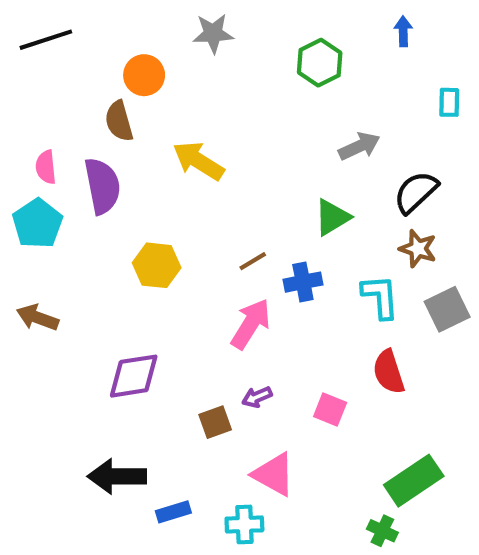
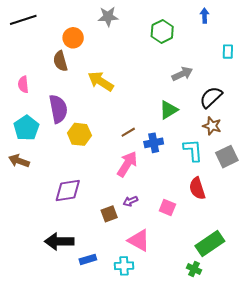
purple semicircle: (102, 186) -> (58, 109), moved
cyan pentagon: (38, 224) -> (26, 128), moved

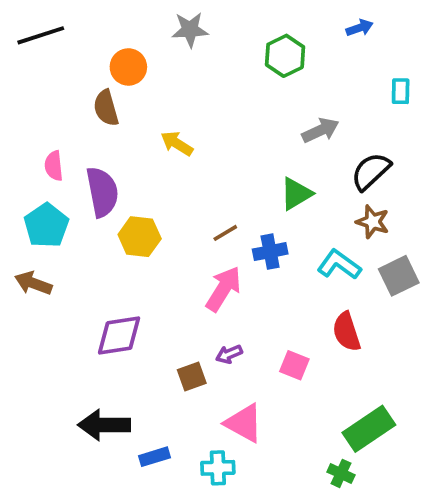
blue arrow: (205, 16) -> (360, 28), turned 72
yellow arrow: (101, 81) -> (177, 143), size x0.7
pink semicircle: (23, 84) -> (54, 166), moved
cyan L-shape: (193, 150) -> (339, 265), turned -50

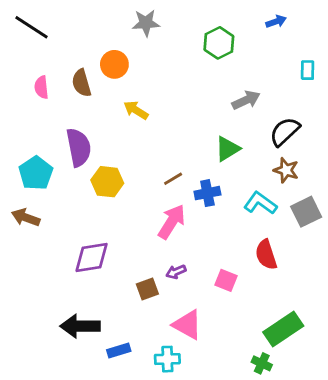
black line: (41, 35) -> (31, 27), turned 51
orange circle: (128, 67) -> (114, 64), moved
pink semicircle: (54, 166) -> (41, 87), moved

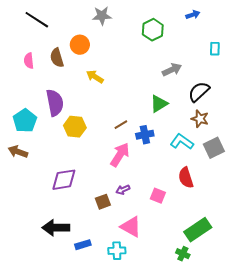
black line: (31, 27) -> (37, 20), moved

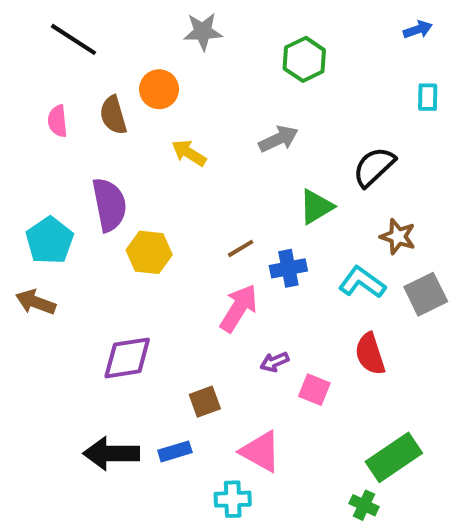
blue arrow: (193, 15) -> (418, 30), moved
gray arrow: (172, 70) -> (278, 139), moved
black semicircle: (199, 92) -> (374, 167), moved
purple arrow: (123, 190) -> (274, 362), moved
blue rectangle: (83, 245) -> (175, 451), moved

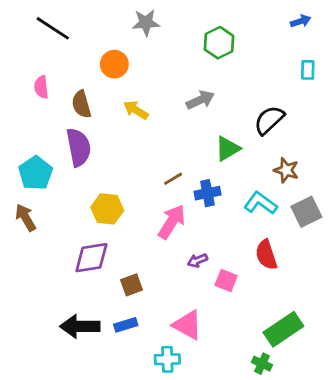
brown semicircle: (113, 115) -> (81, 104), moved
yellow hexagon: (149, 252) -> (107, 209), moved
brown arrow: (36, 302) -> (26, 217), turned 40
brown square: (205, 402) -> (132, 285), moved

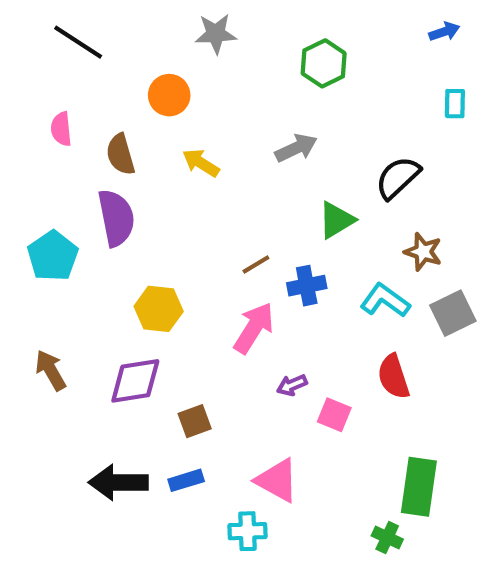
brown arrow: (26, 217) -> (51, 370), moved
green rectangle: (283, 329) -> (419, 487), turned -48

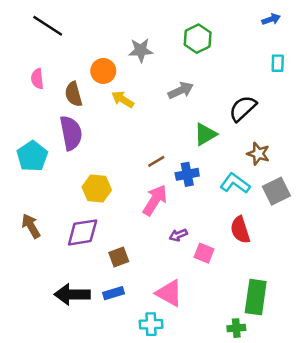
gray star: (216, 34) -> (141, 50), moved
orange circle: (169, 95) -> (103, 71), moved
green cross: (387, 537) -> (236, 328), turned -30

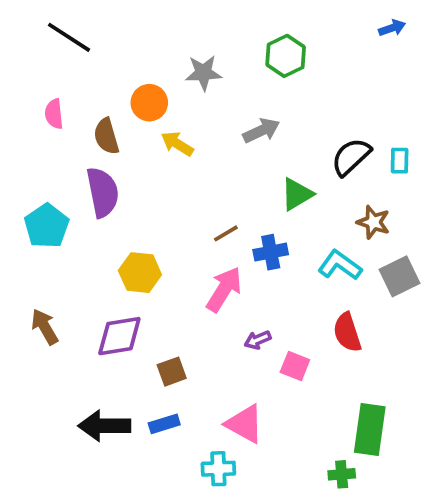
cyan rectangle: (278, 63) -> (400, 161), moved

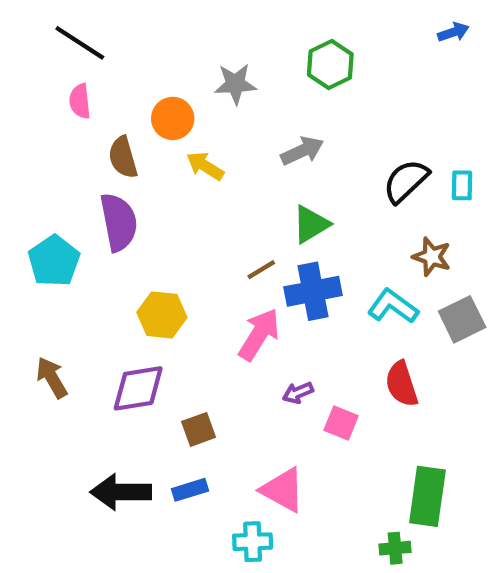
pink semicircle: (54, 114) -> (80, 101), moved
green triangle: (297, 194) -> (311, 224), moved
blue cross: (271, 252) -> (313, 291), size x1.4

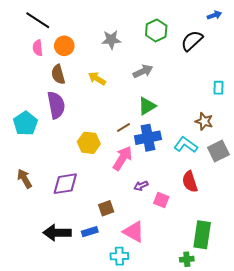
orange circle: (173, 118) -> (64, 46), moved
black semicircle: (406, 181) -> (192, 41), moved
yellow hexagon: (162, 315) -> (89, 143), moved
brown square: (199, 429) -> (106, 208), moved

